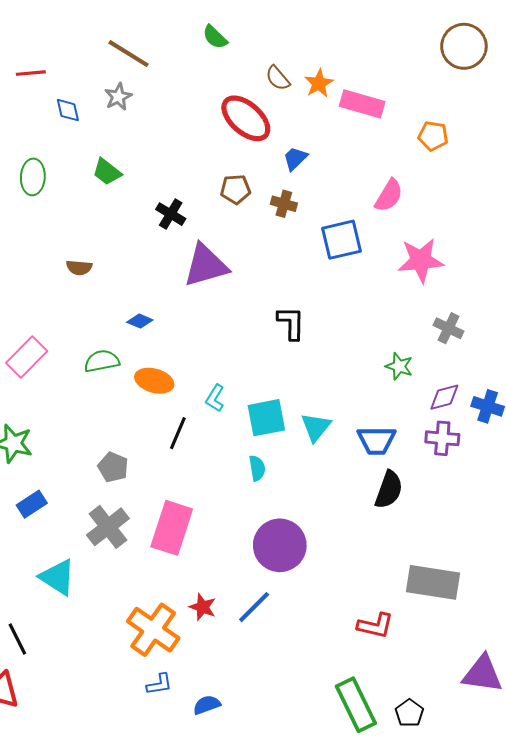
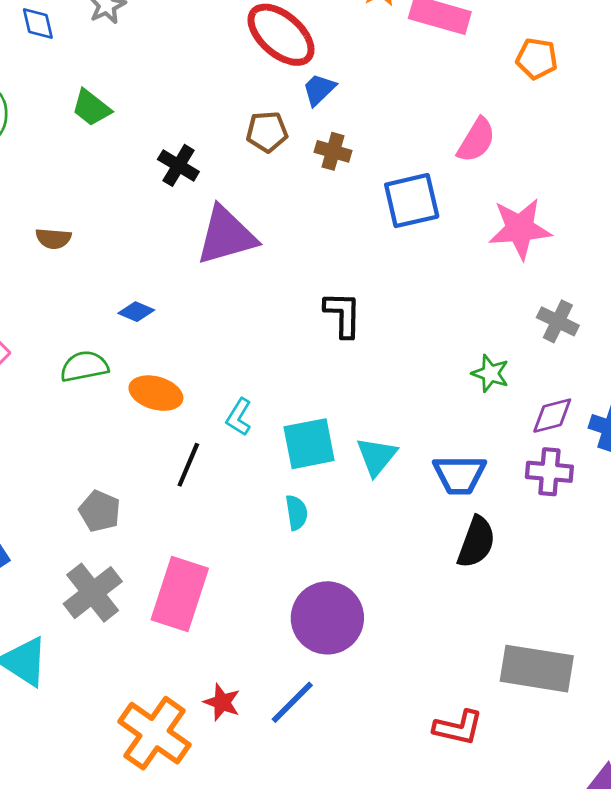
blue trapezoid: (295, 158) -> (319, 90), moved

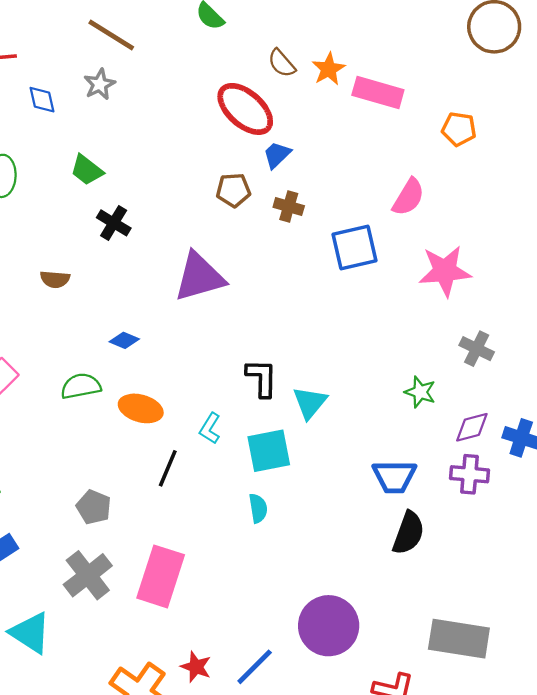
black cross: (178, 165) -> (114, 223), moved
black L-shape: (343, 314) -> (262, 378), moved
cyan triangle: (377, 456) -> (310, 403), moved
purple circle: (327, 618) -> (329, 626), moved

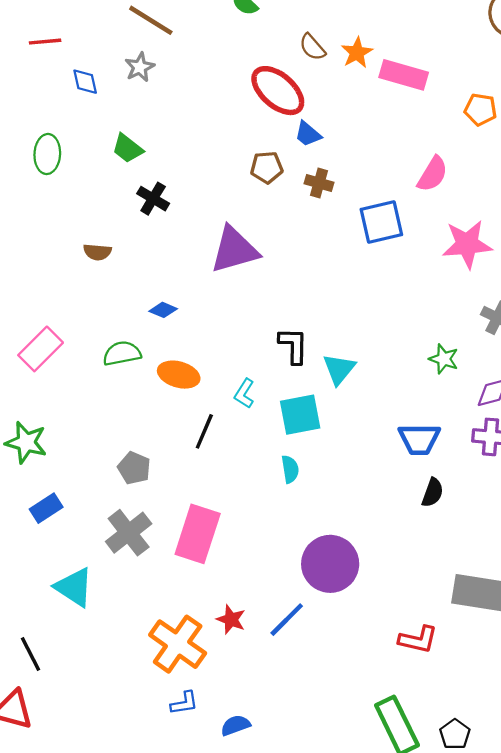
blue trapezoid: (277, 155) -> (308, 134), turned -96
black semicircle: (408, 533) -> (433, 493), size x0.7
purple circle: (329, 626) -> (330, 564), moved

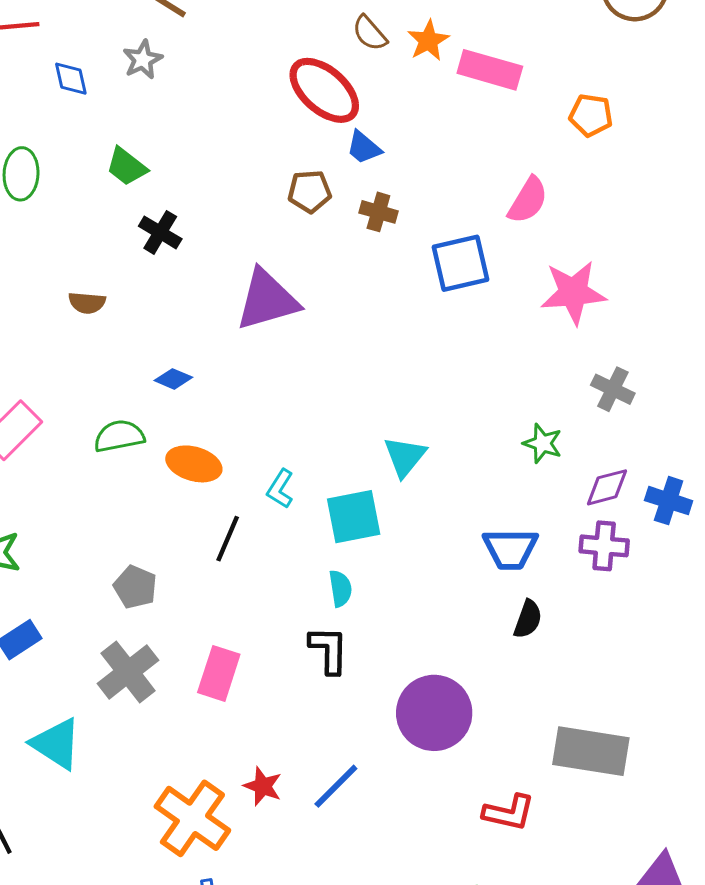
black L-shape: (293, 346) -> (329, 650), moved
pink rectangle: (198, 534) -> (219, 673), size x0.7
purple circle: (330, 564) -> (434, 713), moved

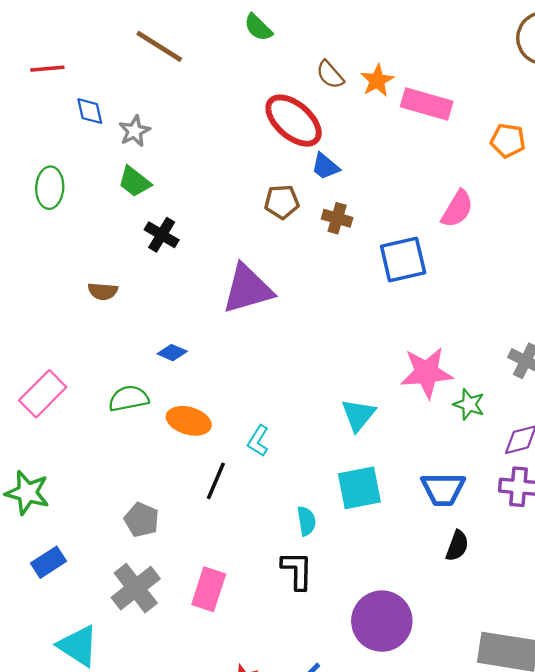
gray star: (143, 60) -> (135, 131), moved
pink star: (573, 293) -> (427, 373), moved
cyan square: (354, 517) -> (359, 488), moved

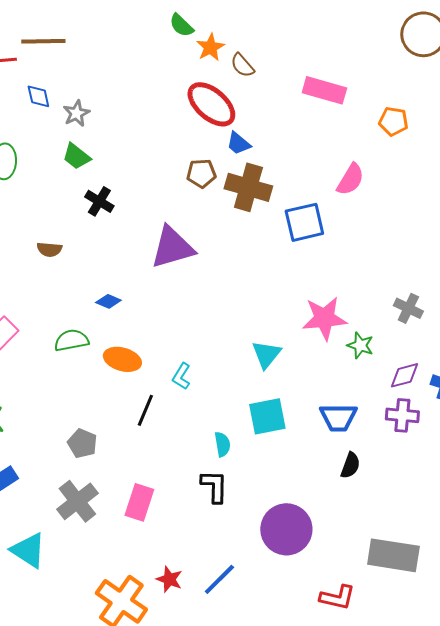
brown line: (159, 46) -> (43, 41), moved, turned -33
orange star: (377, 80) -> (210, 47), moved
brown cross: (337, 218) -> (248, 187), size x1.8

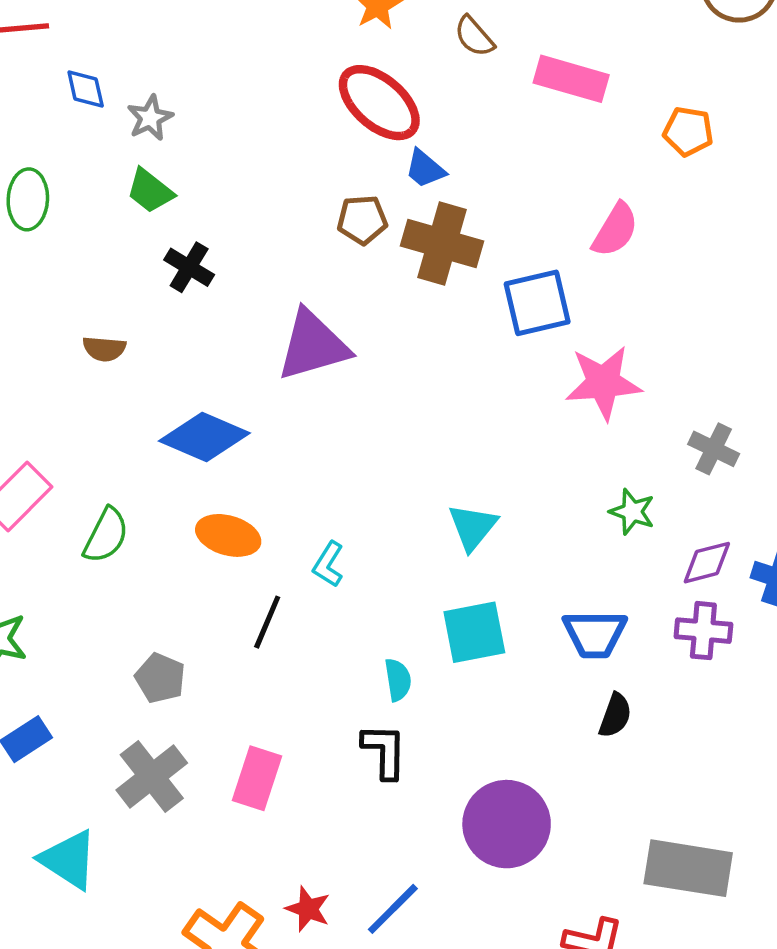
brown semicircle: (242, 65) -> (474, 36), moved
blue diamond: (108, 301) -> (204, 437), size x2.0
pink star: (324, 318) -> (603, 383), moved
green semicircle: (71, 340) -> (106, 535), moved, turned 128

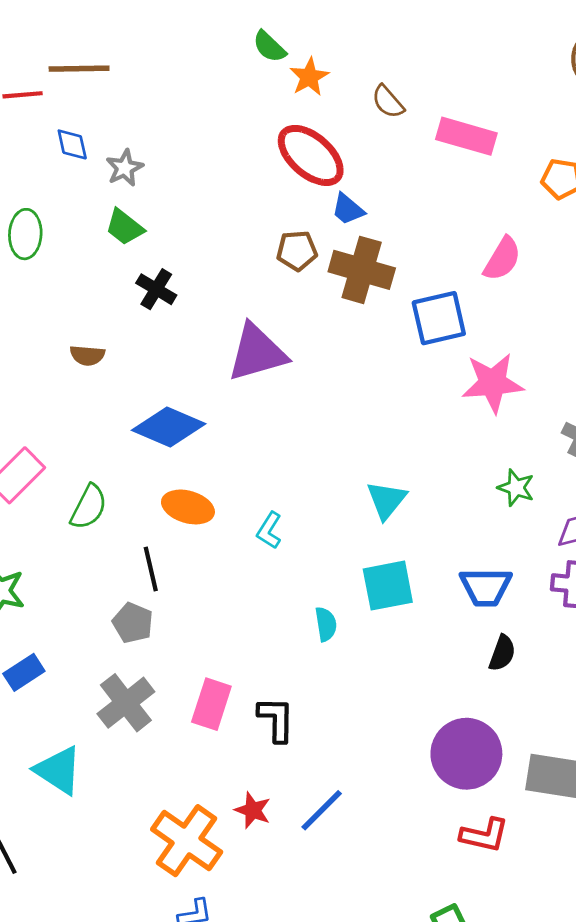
black line: (267, 622) -> (151, 569), moved, turned -36
black L-shape: (384, 751) -> (276, 719), moved
purple circle: (507, 824) -> (466, 754), moved

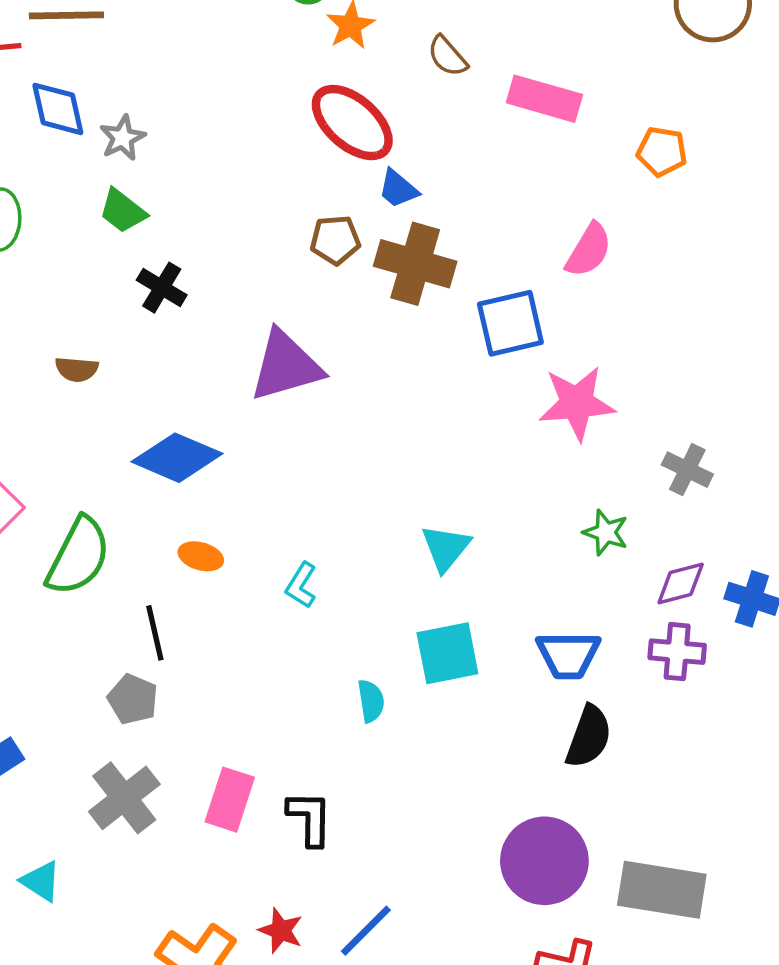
blue diamond: (72, 144) -> (58, 109), size x1.4
green semicircle: (89, 507) -> (78, 556), size x1.4
orange ellipse: (188, 507) -> (201, 556), size x0.7
black semicircle: (502, 653) -> (589, 737), size x1.4
cyan triangle: (58, 770) -> (41, 881), size x0.7

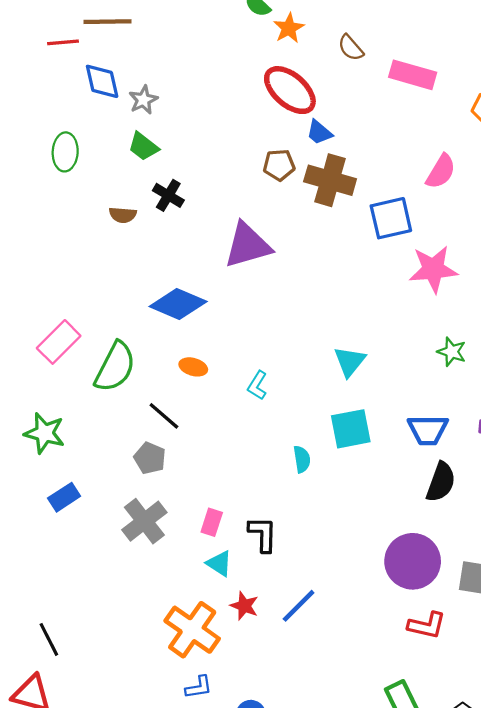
brown semicircle: (77, 369) -> (123, 215), moved
black line: (155, 633) -> (164, 416), turned -36
pink rectangle: (230, 800) -> (212, 522), size x0.7
cyan triangle: (41, 881) -> (219, 563), moved

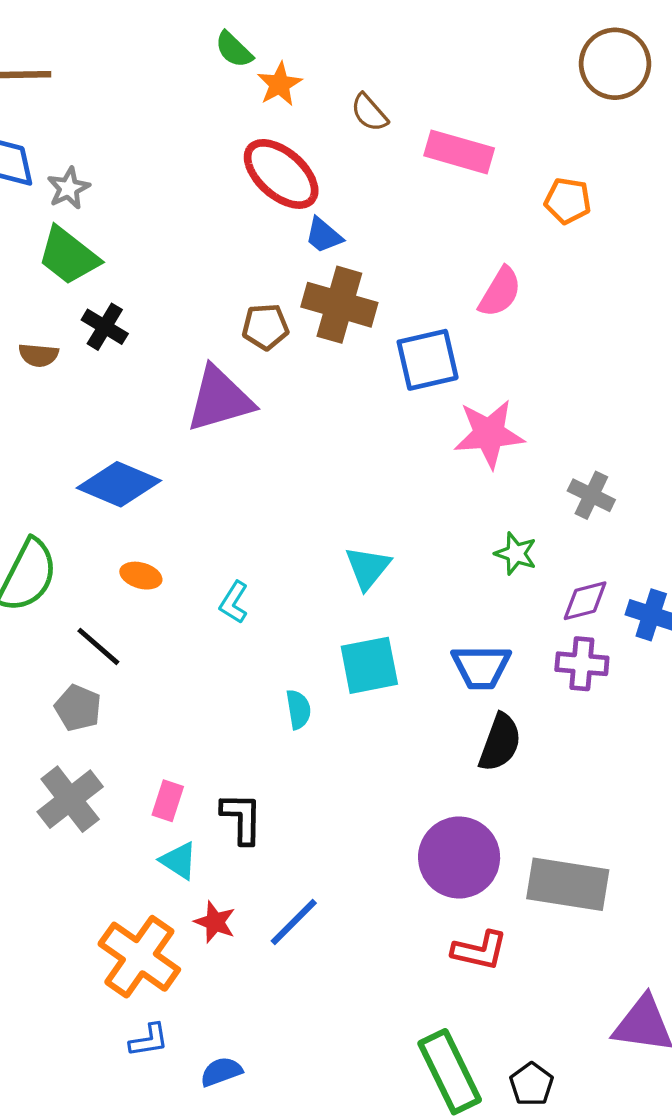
green trapezoid: (143, 147) -> (68, 256), size x1.4
brown pentagon: (279, 165) -> (265, 327), moved

